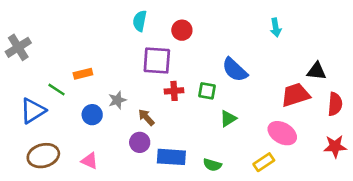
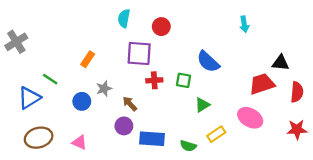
orange rectangle: (83, 74) -> (88, 59), moved, turned -42
yellow rectangle: (264, 162) -> (216, 134), moved

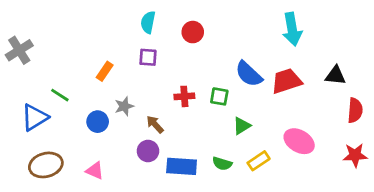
cyan arrow: (244, 24) -> (292, 29), size x1.6
purple square: (139, 53) -> (148, 57), moved, size x0.6
red trapezoid: (262, 84) -> (287, 81), moved
green semicircle: (188, 146) -> (222, 164), moved

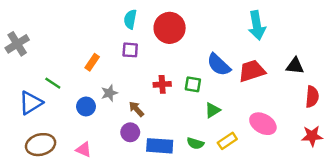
red circle: (193, 32) -> (170, 28), size x1.6

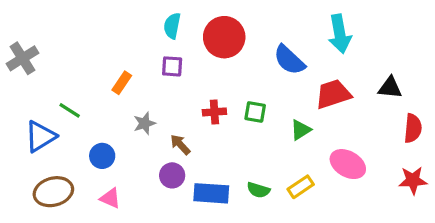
blue semicircle: (219, 65) -> (289, 60), moved
blue circle: (86, 106) -> (102, 156), moved
green triangle: (213, 110) -> (301, 130), moved

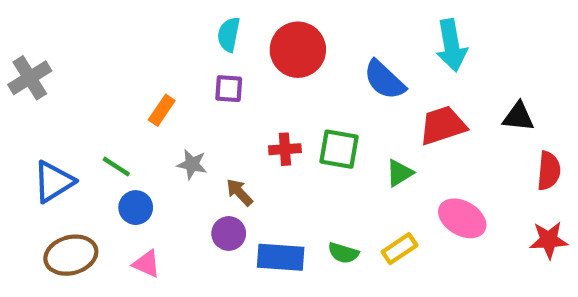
green line: (70, 110) -> (116, 166), moved
green square: (255, 112) -> (339, 149), size x1.4
gray star: (144, 123) -> (192, 164), turned 30

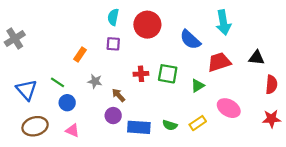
blue triangle: (54, 182) -> (27, 90), turned -40

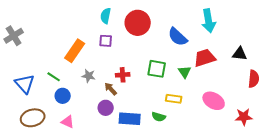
orange rectangle: (80, 55) -> (75, 51), size x1.6
red cross: (141, 74) -> (123, 75), moved
green triangle: (198, 86) -> (185, 72), moved, turned -32
red star: (271, 119) -> (244, 117), moved
yellow rectangle: (198, 123) -> (174, 99), moved, turned 42

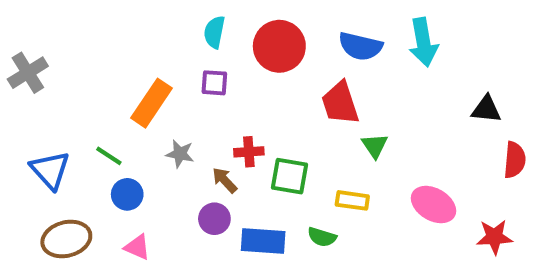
blue semicircle: (178, 37) -> (360, 46), moved, turned -30
red trapezoid: (205, 58) -> (340, 103), moved, turned -90
green square: (157, 69) -> (289, 176), moved

